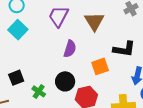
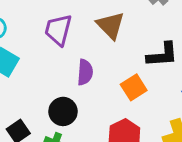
black circle: (65, 81) -> (63, 111), moved

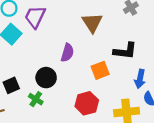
purple trapezoid: (58, 30) -> (35, 17), moved

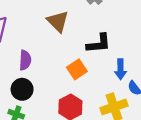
purple semicircle: (67, 53) -> (25, 60), moved

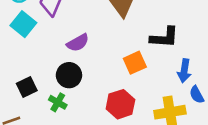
purple semicircle: (25, 60) -> (78, 43), turned 48

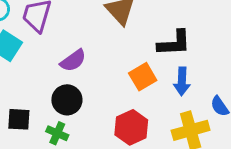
blue arrow: (184, 71) -> (182, 81), moved
black square: (27, 87) -> (19, 119), turned 36

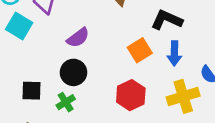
black L-shape: (174, 43) -> (167, 20), turned -152
green cross: (57, 133) -> (66, 102), turned 36

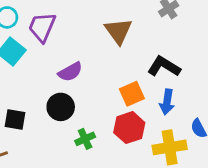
red hexagon: (131, 95) -> (129, 128), moved
green cross: (66, 102) -> (85, 139), moved

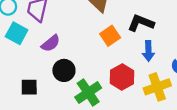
purple semicircle: (70, 72) -> (51, 43), moved
orange square: (132, 94) -> (110, 36), moved
green cross: (85, 139) -> (88, 92), size x1.6

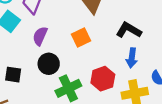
orange square: (110, 36) -> (81, 37), moved
purple semicircle: (51, 43) -> (40, 36), turned 144

